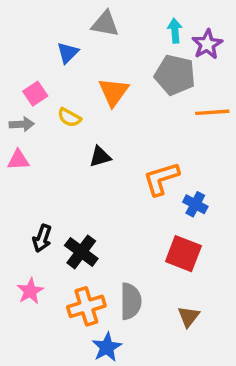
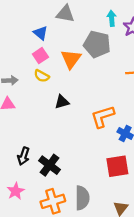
blue triangle: (68, 53) -> (40, 33), turned -35
gray pentagon: (175, 75) -> (97, 44), moved
pink square: (35, 94) -> (40, 56), moved
red square: (183, 254) -> (117, 166), turned -30

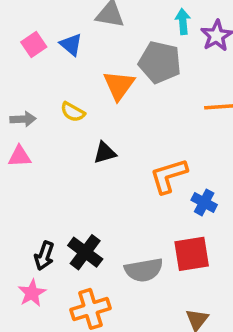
pink square: (40, 56) -> (34, 45), moved
black arrow: (24, 156) -> (44, 256), moved
gray semicircle: (82, 198) -> (144, 270), moved, turned 80

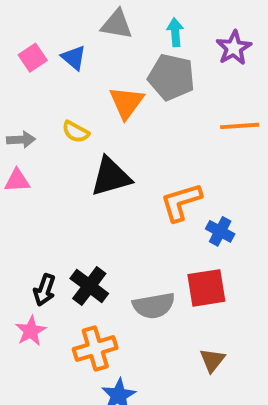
cyan arrow: (183, 21) -> (175, 32), moved
black triangle: (105, 153) -> (111, 177), size x1.6

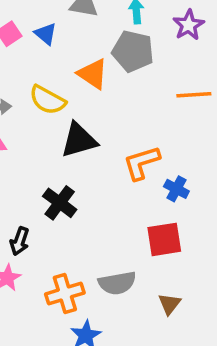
orange triangle: (126, 103) -> (93, 74), turned -32
yellow semicircle: (76, 132) -> (47, 100), size x1.5
black cross: (89, 286) -> (60, 203), moved
gray semicircle: (154, 306) -> (117, 283), moved

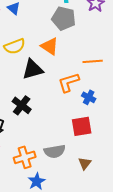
orange triangle: (93, 74) -> (50, 46), moved
orange line: (194, 95) -> (93, 61), moved
yellow semicircle: (47, 100) -> (15, 46), turned -50

